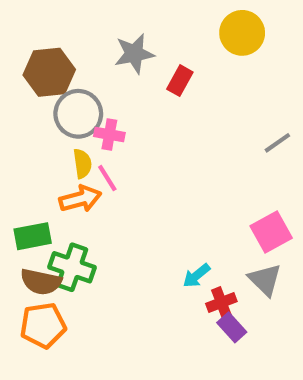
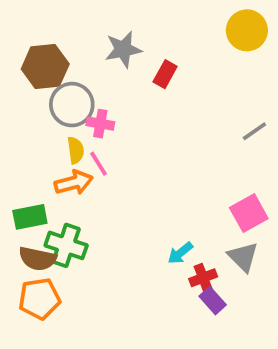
yellow circle: (242, 33) -> (247, 30), moved

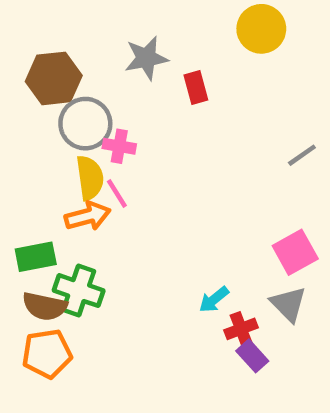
yellow circle: (247, 30) -> (261, 29), moved
red rectangle: (165, 74) -> (196, 87), turned -44
yellow semicircle: (76, 150) -> (90, 178), size x1.4

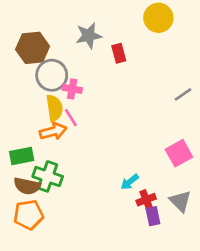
gray triangle: (288, 304) -> (180, 201), moved
purple rectangle: (252, 356) -> (153, 216), turned 30

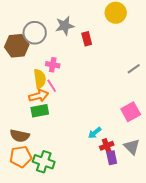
brown hexagon: (33, 48) -> (17, 46), moved
gray circle: (52, 75) -> (35, 33), moved
green rectangle: (22, 156) -> (40, 111), moved
green cross: (48, 176) -> (44, 162), moved

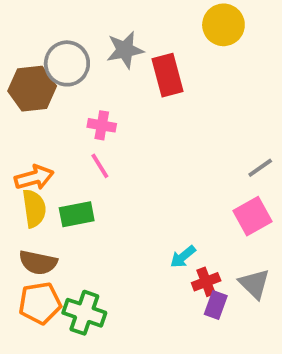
red rectangle: (87, 39) -> (167, 75), size x1.5
gray line: (134, 69) -> (260, 168), moved
yellow semicircle: (40, 79) -> (34, 208), moved
orange arrow: (39, 96) -> (34, 177), moved
purple rectangle: (112, 158) -> (216, 305), turned 32

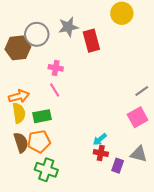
brown semicircle: (38, 263) -> (21, 142), turned -120
red cross: (206, 282) -> (101, 153), moved, turned 32
gray triangle: (254, 284) -> (139, 154), turned -30
orange pentagon: (40, 303) -> (39, 141), moved

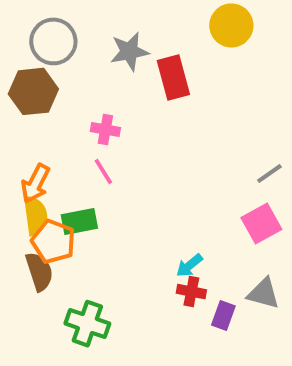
gray circle: (37, 34) -> (53, 41), moved
orange arrow: (19, 96) -> (35, 184), turned 132
orange pentagon: (39, 141) -> (53, 242), moved, turned 30

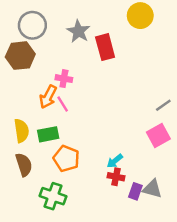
gray star: (129, 51) -> (78, 31), turned -30
orange arrow: (35, 184) -> (48, 97), moved
orange pentagon: (53, 242) -> (66, 159), moved
gray triangle: (263, 294) -> (152, 189), moved

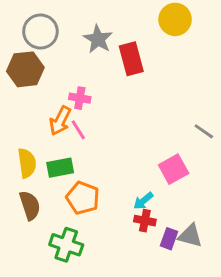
gray line: (163, 105) -> (204, 131), turned 70
pink square: (158, 136) -> (174, 169), moved

